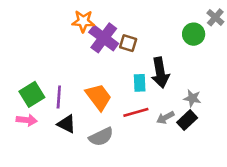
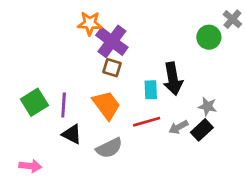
brown square: (128, 43) -> (112, 68), moved
pink arrow: (27, 120) -> (30, 166), moved

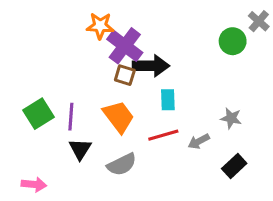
black arrow: (173, 79) -> (151, 66), moved, turned -80
black rectangle: (202, 130) -> (234, 166), moved
black triangle: (72, 134) -> (80, 149), turned 35

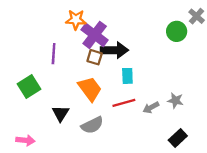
purple line: (71, 117) -> (54, 54), moved
gray star: (231, 118) -> (175, 101), moved
black rectangle: (234, 166) -> (178, 138), moved

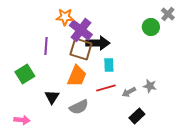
brown square: (95, 57) -> (81, 49), size x1.6
orange trapezoid: (90, 89) -> (77, 76), turned 60
black rectangle: (178, 138) -> (137, 116), moved

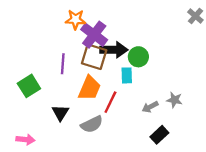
green circle: (151, 27) -> (138, 57), moved
purple line: (46, 46) -> (63, 64), moved
red line: (106, 88) -> (110, 102), moved, turned -48

